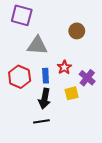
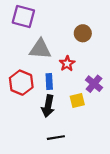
red star: (64, 67) -> (67, 64), moved
black line: (41, 121) -> (56, 138), moved

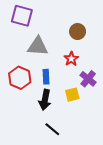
red star: (67, 64) -> (71, 59), moved
black line: (56, 138) -> (52, 129), turned 49

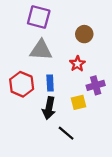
purple square: (22, 16) -> (39, 17), moved
purple cross: (88, 79) -> (96, 85), turned 35
black line: (52, 129) -> (66, 133), moved

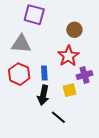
gray triangle: (41, 50) -> (21, 44), moved
red star: (77, 64) -> (68, 56), size x1.5

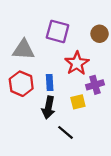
purple square: (34, 15) -> (58, 31), moved
brown circle: (74, 30) -> (100, 34), moved

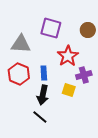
yellow square: (78, 102) -> (69, 90), turned 32
black line: (65, 132) -> (40, 117), moved

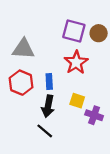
purple square: (51, 28) -> (74, 31), moved
purple cross: (84, 75) -> (94, 115), moved, turned 35

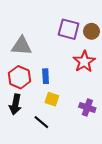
red star: (76, 62) -> (84, 62), moved
yellow square: (77, 101) -> (52, 99), moved
black arrow: (48, 106) -> (15, 104), moved

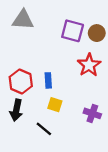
gray triangle: (22, 46) -> (23, 20), moved

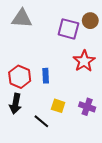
brown circle: (97, 33) -> (90, 21), moved
yellow square: (55, 105) -> (58, 106), moved

